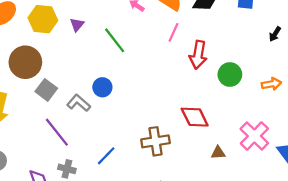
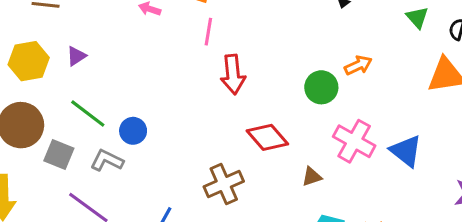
purple triangle: (77, 25) -> (76, 56), turned 32
green line: (115, 40) -> (88, 114), moved
red arrow: (198, 55) -> (233, 74), moved
green circle: (230, 75) -> (321, 87), moved

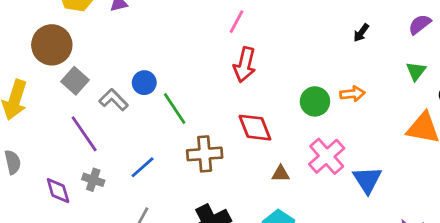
green line: (88, 114) -> (175, 109), moved

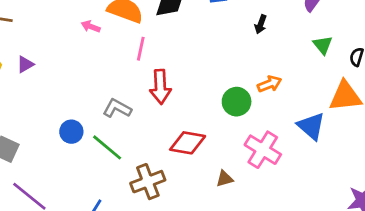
gray L-shape: (114, 100) -> (117, 108), moved
red diamond: (255, 128) -> (188, 143), turned -42
blue triangle: (367, 180) -> (311, 126), moved

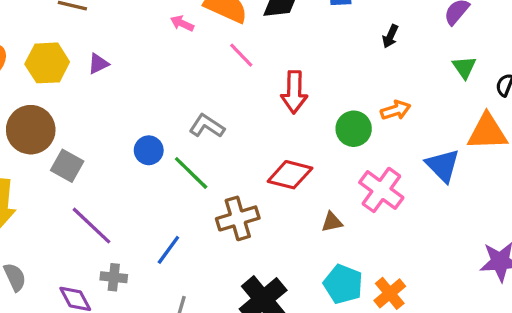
pink line: (141, 49) -> (241, 55), turned -60
red arrow: (160, 87) -> (294, 92), moved

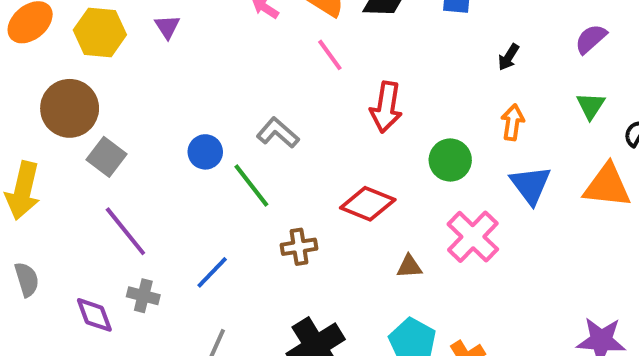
purple triangle: (98, 64) -> (167, 27), moved, turned -45
orange arrow: (396, 110) -> (513, 122), moved, turned -72
blue triangle: (443, 166) -> (531, 185), moved
brown cross: (238, 218) -> (299, 247), size x0.7

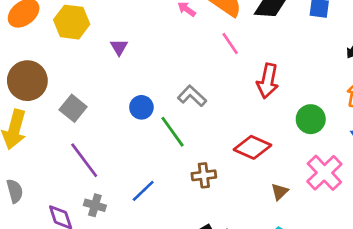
purple triangle: (167, 27) -> (119, 47), moved
brown circle: (70, 108) -> (27, 81), moved
brown triangle: (409, 266) -> (280, 192), turned -42

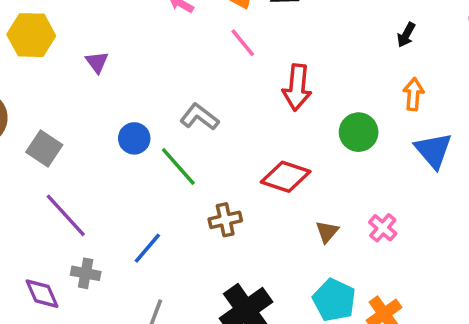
pink cross: (324, 173) -> (383, 228), moved, size x0.6

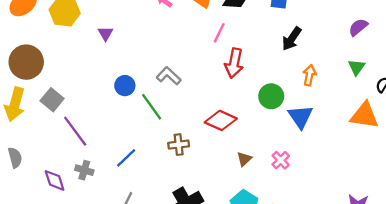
black arrow: (406, 35) -> (292, 39), moved, size x1.5
pink line: (243, 43) -> (219, 33), moved, turned 60
gray square: (44, 148) -> (52, 100), moved
blue triangle: (433, 150) -> (300, 117), moved

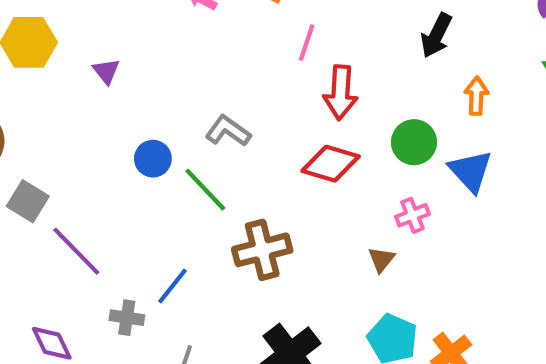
red diamond: (221, 120) -> (331, 164), moved
brown cross: (179, 145) -> (262, 250), size x1.5
pink cross: (281, 160) -> (412, 215), moved, turned 30
gray cross: (84, 170) -> (127, 318), moved

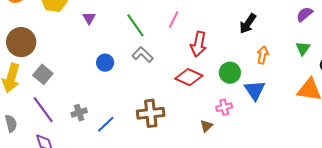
pink line: (307, 43) -> (174, 20), moved
green line: (205, 190) -> (135, 25), moved
purple line: (76, 251) -> (43, 110), moved
gray cross: (127, 318) -> (79, 113), moved, turned -35

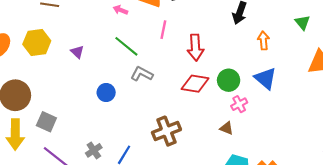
green circle: (230, 73) -> (229, 80), moved
brown triangle: (206, 126) -> (227, 128), turned -40

